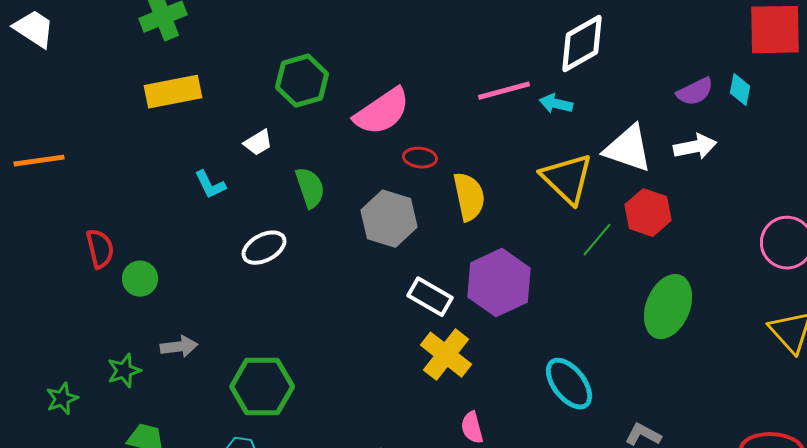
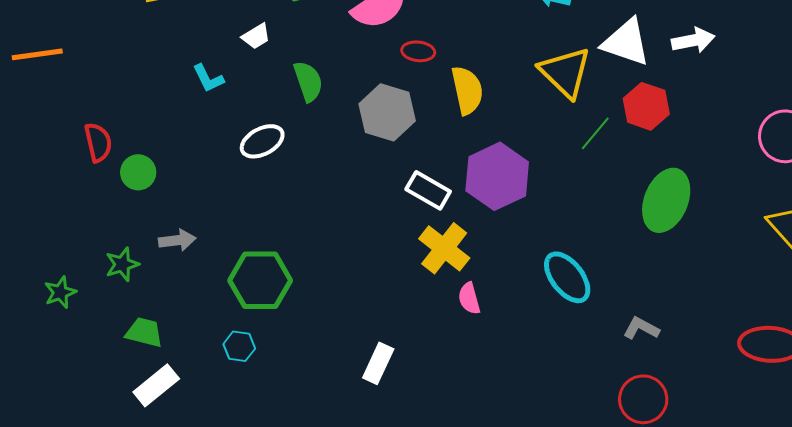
pink semicircle: (472, 428) -> (469, 298), moved

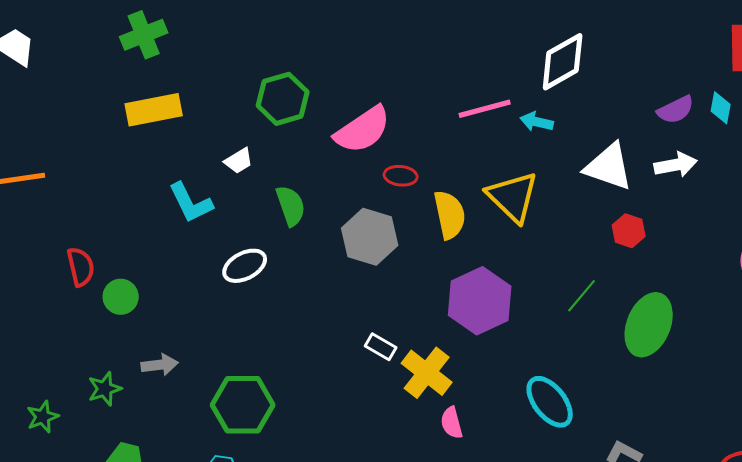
yellow triangle: (565, 72) -> (513, 197), moved
cyan L-shape: (208, 78) -> (191, 203), size x1.4
red hexagon: (646, 106) -> (629, 231), size x0.7
green line: (595, 133) -> (582, 296), moved
white rectangle: (428, 190) -> (381, 347), moved, size x0.7

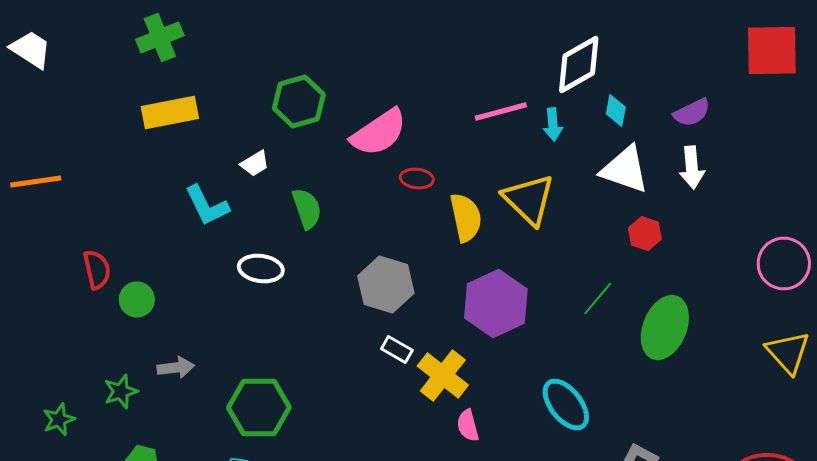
cyan diamond: (721, 108) -> (616, 110), moved
cyan arrow: (537, 122) -> (553, 124), turned -108
white arrow: (676, 165) -> (692, 168), turned 96
gray hexagon: (370, 237) -> (386, 284), moved
white ellipse: (245, 266) -> (261, 268), turned 36

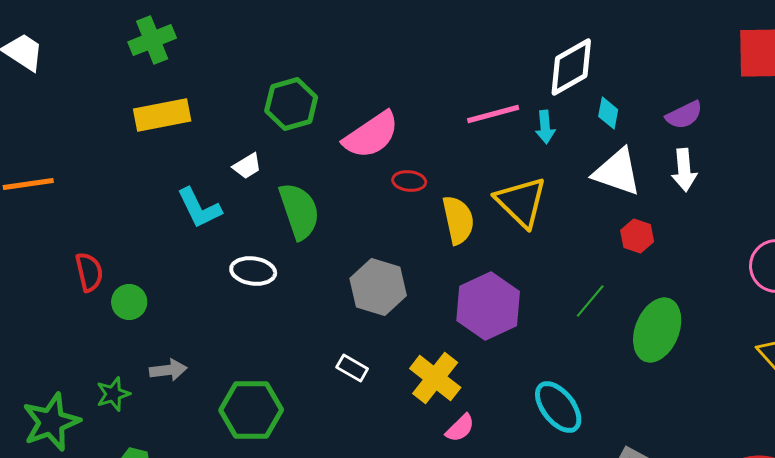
green semicircle: (307, 208) -> (299, 211), size x1.4
white rectangle: (397, 350) -> (352, 368), moved
green star: (59, 420) -> (51, 422), size x1.8
pink semicircle: (468, 426) -> (460, 428), turned -120

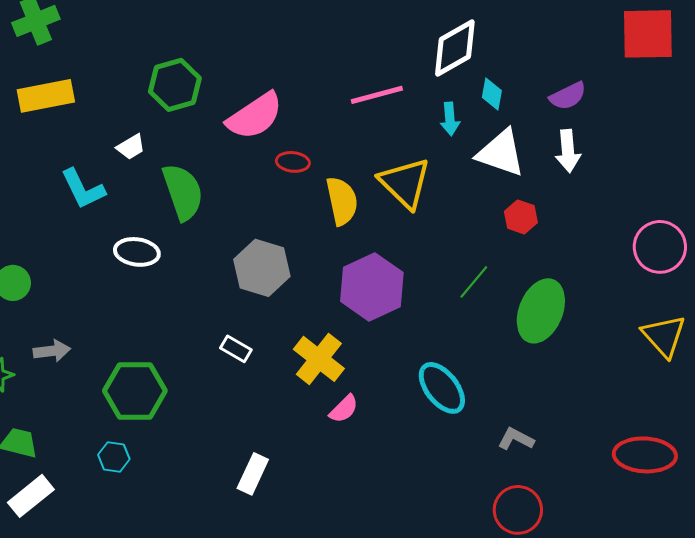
cyan arrow: (545, 127) -> (450, 119), moved

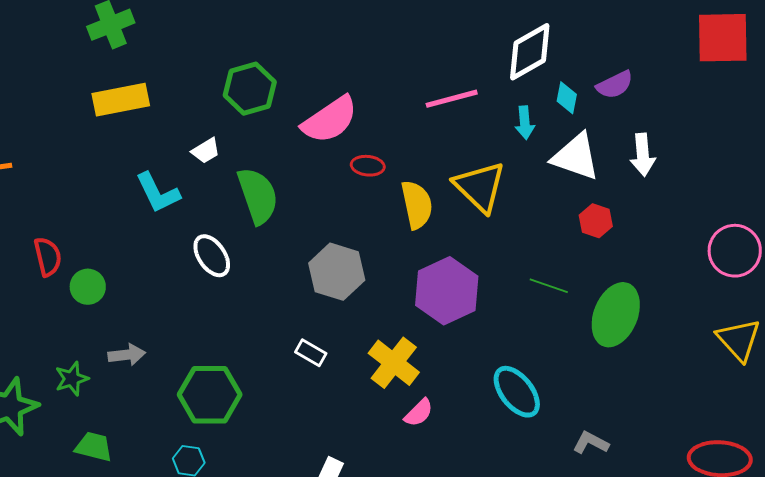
purple semicircle: (568, 96) -> (615, 85), moved
white ellipse: (137, 252) -> (212, 256), turned 48
green line: (474, 282) -> (549, 286), turned 69

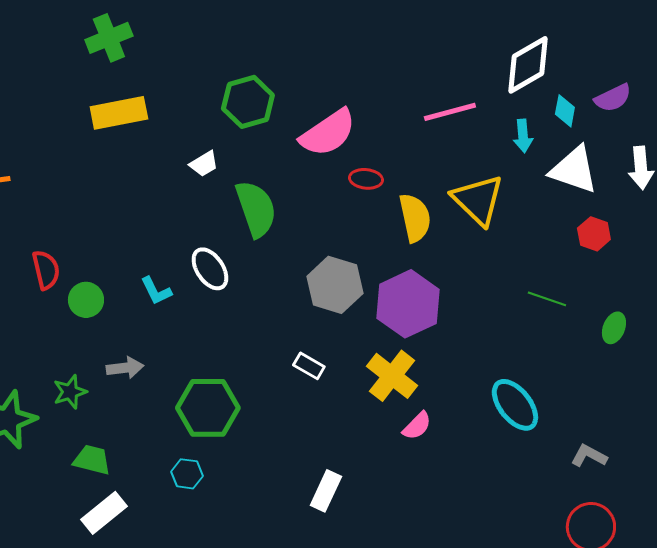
cyan L-shape: (158, 193) -> (156, 291), moved, size x0.7
purple hexagon: (447, 291) -> (408, 304), moved
green ellipse: (616, 315) -> (614, 328), size x0.5

